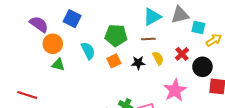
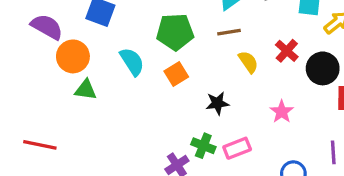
black star: (138, 63) -> (217, 103), moved
pink star: (175, 90) -> (282, 112), size x0.6

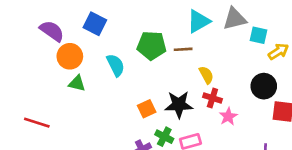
brown line: (229, 32) -> (183, 49), moved
red cross: (287, 51) -> (212, 98), moved, turned -30
orange square: (176, 74) -> (147, 109), moved
black star: (217, 103) -> (179, 105), size x1.5

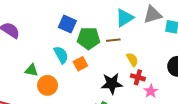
blue square: (95, 24) -> (67, 24), moved
orange circle: (70, 56) -> (48, 85), moved
orange square: (147, 109) -> (80, 64), moved

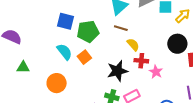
brown line: (113, 40) -> (121, 28), moved, turned 32
green triangle: (31, 70) -> (23, 67), moved

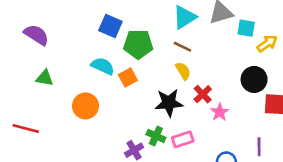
yellow semicircle: (133, 45) -> (183, 71), moved
cyan semicircle: (64, 52) -> (103, 66), turned -36
red cross: (141, 61) -> (203, 94), turned 32

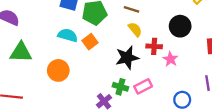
green triangle: (45, 78) -> (21, 52), size x1.5
black circle: (254, 79) -> (180, 26), moved
red cross: (203, 94) -> (154, 46), turned -35

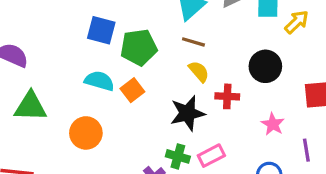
pink star: (170, 59) -> (273, 124), moved

